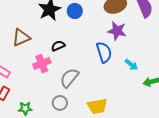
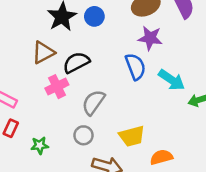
brown triangle: (21, 37) -> (43, 52), moved
black semicircle: (58, 46) -> (76, 62), size x1.5
cyan arrow: (131, 65) -> (172, 80), size x1.5

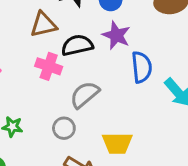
purple star: (150, 38) -> (116, 35), moved
pink cross: (57, 87) -> (49, 66), turned 30

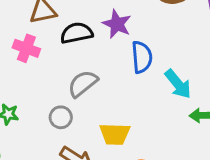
pink cross: (49, 66) -> (26, 48), moved

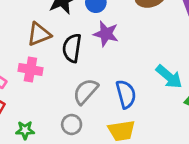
black semicircle: (77, 33) -> (72, 48), turned -60
blue semicircle: (142, 57) -> (126, 94), moved

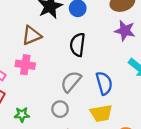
purple star: (106, 34) -> (125, 31), moved
black semicircle: (72, 48) -> (78, 45), moved

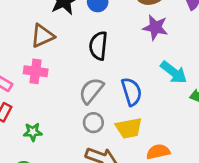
gray circle: (60, 109) -> (93, 123), moved

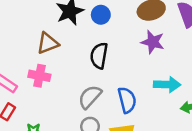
cyan arrow: (174, 72) -> (167, 85), turned -40

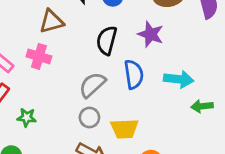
purple star: (153, 42) -> (151, 34), moved
blue semicircle: (127, 100) -> (134, 74), moved

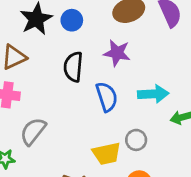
gray semicircle: (92, 85) -> (33, 131), moved
gray circle: (89, 117) -> (136, 140), moved

